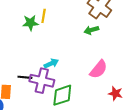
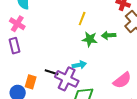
green star: (30, 23) -> (90, 39), moved
green arrow: (91, 30) -> (109, 35), moved

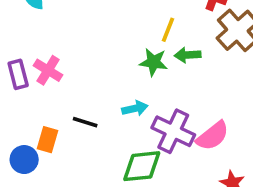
yellow line: (82, 19) -> (168, 30), moved
pink cross: (17, 24) -> (48, 70), moved
purple cross: (67, 79) -> (173, 131), moved

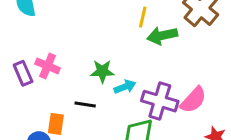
green arrow: (188, 55) -> (162, 36), size x1.4
green star: (154, 62) -> (102, 71), moved

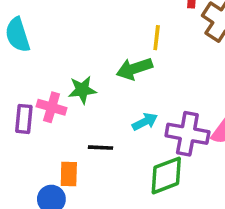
green arrow: (162, 36) -> (134, 69), moved
green star: (102, 71) -> (82, 90), moved
purple rectangle: (23, 73) -> (24, 119), turned 35

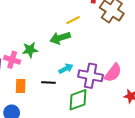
yellow line: (157, 38) -> (73, 20), turned 56
black line: (100, 148) -> (48, 83), moved
orange rectangle: (69, 174) -> (21, 86), moved

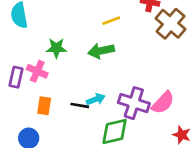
yellow line: (73, 20) -> (111, 21), moved
green star: (30, 50) -> (56, 48), moved
cyan arrow: (66, 69) -> (96, 99), moved

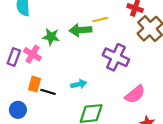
green arrow: (101, 51) -> (81, 30), moved
purple cross: (134, 103) -> (116, 57), moved
black line: (80, 105) -> (48, 92), moved

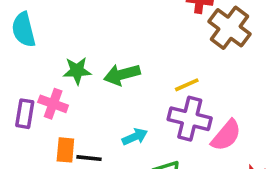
yellow line: (100, 20) -> (187, 85), moved
green arrow: (81, 30) -> (122, 74), moved
purple cross: (116, 57) -> (190, 119), moved

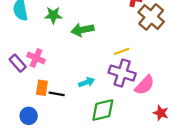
green star: (77, 71) -> (53, 15), moved
green arrow: (122, 74) -> (82, 30), moved
purple rectangle: (25, 114) -> (18, 63), turned -54

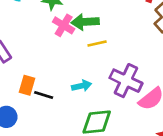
yellow line: (122, 51) -> (97, 44), moved
pink cross: (36, 58) -> (64, 25), moved

